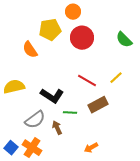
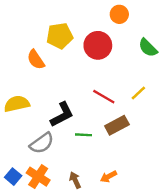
orange circle: (73, 12) -> (119, 14), moved
black L-shape: (52, 96) -> (62, 115), turned -60
brown arrow: (57, 128) -> (75, 180), moved

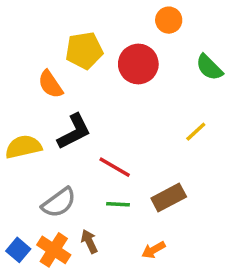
red line: (104, 97) -> (115, 167), moved
black L-shape: (62, 115) -> (74, 132), moved
brown rectangle: (117, 125) -> (169, 198), moved
green line: (84, 135) -> (118, 204), moved
brown arrow: (75, 180) -> (89, 241), moved

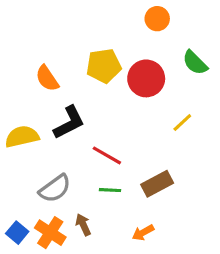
yellow pentagon: (84, 50) -> (104, 66), moved
red circle: (138, 64) -> (146, 78), moved

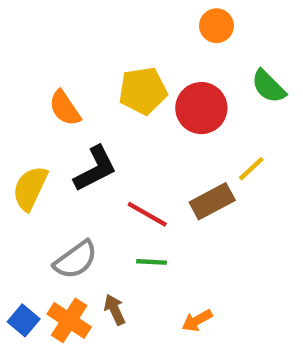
yellow semicircle: (22, 137) -> (30, 188), turned -52
brown rectangle: (157, 184) -> (212, 201), moved

